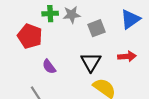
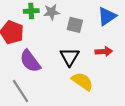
gray square: (96, 28) -> (75, 25), turned 35
purple semicircle: (49, 67) -> (30, 61), size x1.6

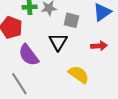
black triangle: (70, 57) -> (58, 42), moved

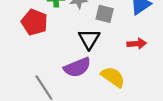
purple semicircle: (29, 55) -> (77, 67), moved, turned -75

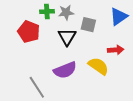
black triangle: (89, 39) -> (67, 37), moved
yellow semicircle: (113, 77) -> (98, 66), moved

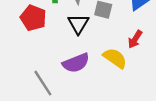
red arrow: (116, 50) -> (135, 39), turned 126

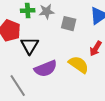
black triangle: (78, 24) -> (30, 46), moved

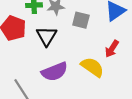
black triangle: (30, 46) -> (47, 36), moved

